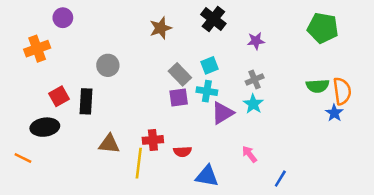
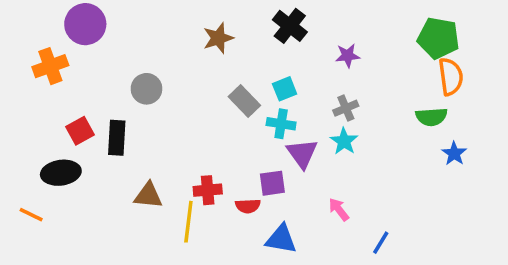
purple circle: (63, 18) -> (85, 24), size x1.5
orange semicircle: (342, 91) -> (451, 77), moved
purple square: (179, 98) -> (272, 183), moved
purple triangle: (222, 113) -> (302, 153), turned -35

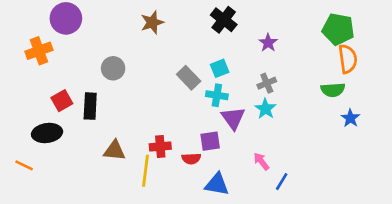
brown star: (218, 38) -> (152, 22), moved
purple star: (348, 56) -> (268, 43), turned -30
blue line: (381, 243) -> (282, 182), moved

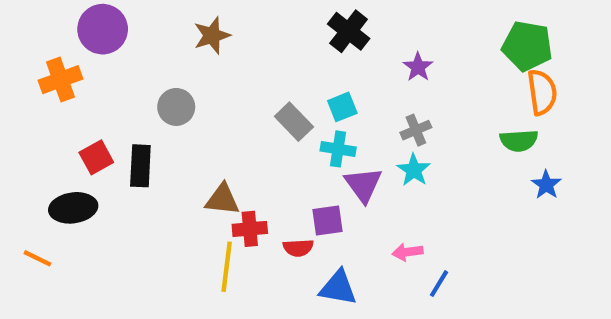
brown star: (152, 22) -> (212, 35), moved
brown triangle: (114, 151) -> (222, 199), moved
pink arrow: (261, 161) -> (407, 252), turned -60

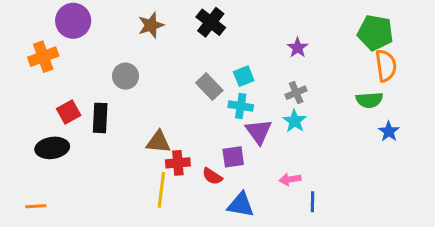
black cross: (349, 31) -> (211, 22), moved
red semicircle: (298, 248) -> (212, 176), turned 36
orange line: (37, 258) -> (36, 206), moved, turned -30
blue line: (439, 284) -> (312, 202), turned -30

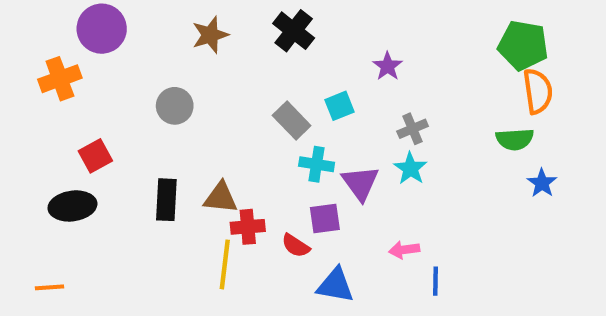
purple star: (298, 48) -> (387, 66), moved
cyan cross: (241, 106) -> (317, 164), moved
black rectangle: (100, 118) -> (166, 200), moved

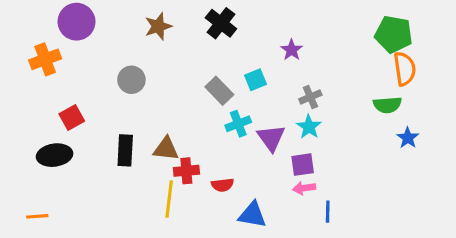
cyan cross: (317, 164) -> (238, 124), turned -30
purple square: (325, 219) -> (303, 165), moved
red semicircle: (296, 246) -> (223, 185), turned -40

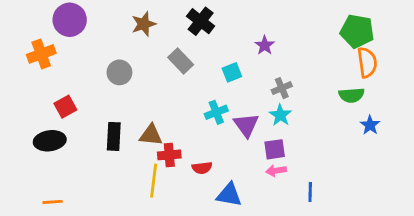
gray rectangle: (219, 91) -> (181, 61), moved
blue line: (328, 212) -> (310, 192), moved
orange line: (37, 216) -> (53, 202), moved

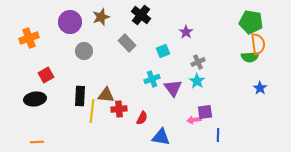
purple circle: (70, 20) -> (70, 22), moved
green semicircle: (351, 95) -> (250, 57), moved
purple square: (275, 149) -> (205, 112), moved
red semicircle: (202, 168) -> (142, 118), turned -56
yellow line: (154, 181) -> (92, 111), moved

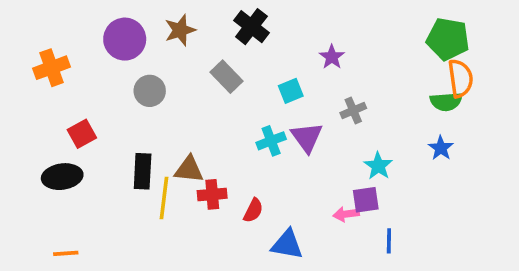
cyan star: (197, 81) -> (378, 166), moved
purple triangle: (173, 88) -> (307, 137), moved
blue star: (260, 88) -> (441, 148), moved

